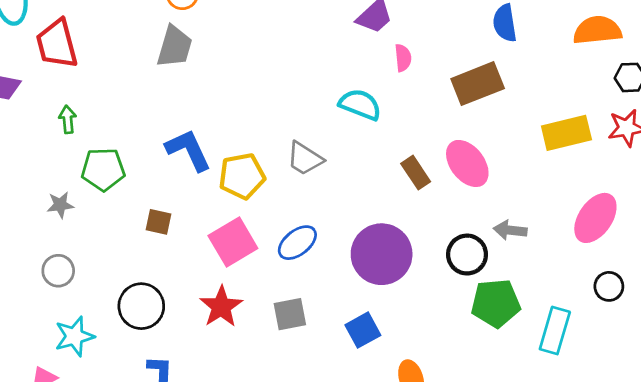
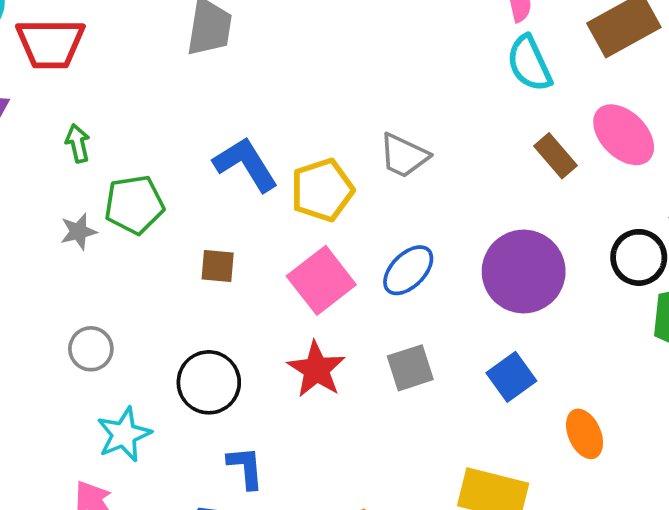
red trapezoid: (57, 44) -> (50, 43), turned -68
cyan semicircle: (360, 105) -> (529, 63), moved, turned -129
gray star: (60, 205) -> (78, 232), moved

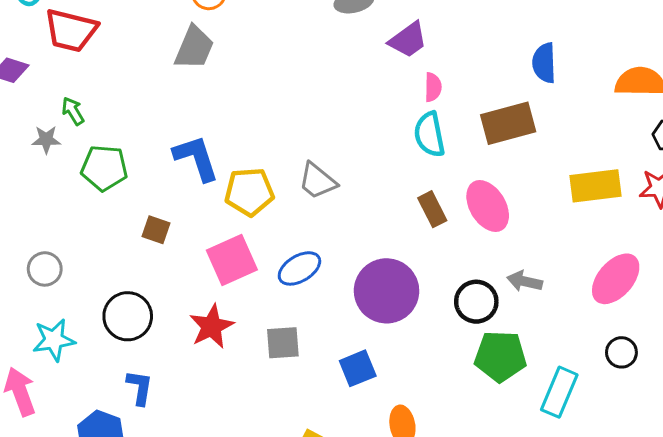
green arrow: (78, 143) -> (73, 111), turned -32
gray star: (78, 232) -> (46, 140), moved

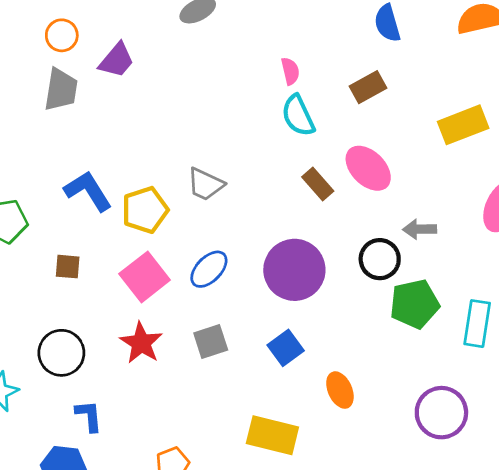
purple trapezoid: (408, 40) -> (117, 60), moved
brown rectangle: (508, 123) -> (368, 87), size x0.7

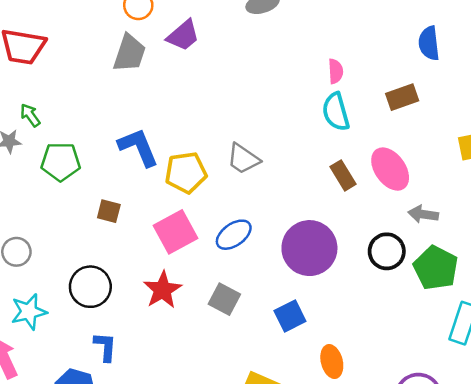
gray arrow: (420, 229) -> (423, 214), moved
green pentagon: (415, 304) -> (436, 268), moved, turned 30
gray square: (211, 342) -> (224, 299), turned 36

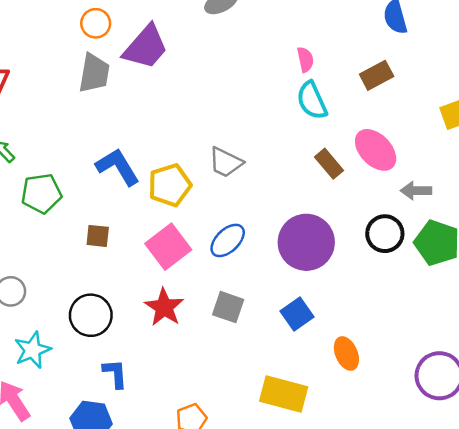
purple trapezoid: (183, 36) -> (146, 47), size x1.4

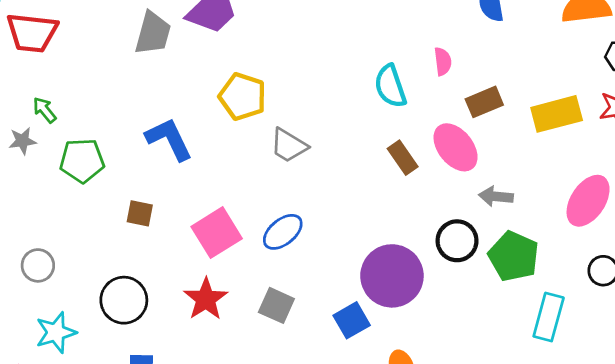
pink semicircle: (305, 60) -> (443, 61), moved
brown rectangle: (377, 75) -> (484, 102), moved
yellow pentagon: (170, 185) -> (243, 97), moved, turned 30
purple circle: (306, 242) -> (392, 276), moved

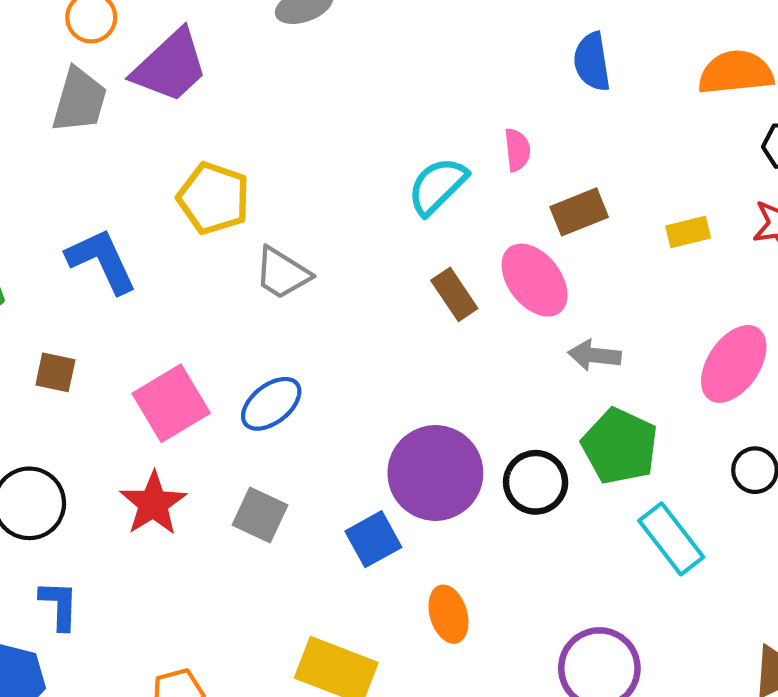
cyan semicircle: (390, 86) -> (437, 186), turned 63
yellow rectangle: (557, 114) -> (688, 232), size x0.6
black circle: (457, 241) -> (536, 482), moved
cyan rectangle: (549, 317) -> (671, 539), turned -54

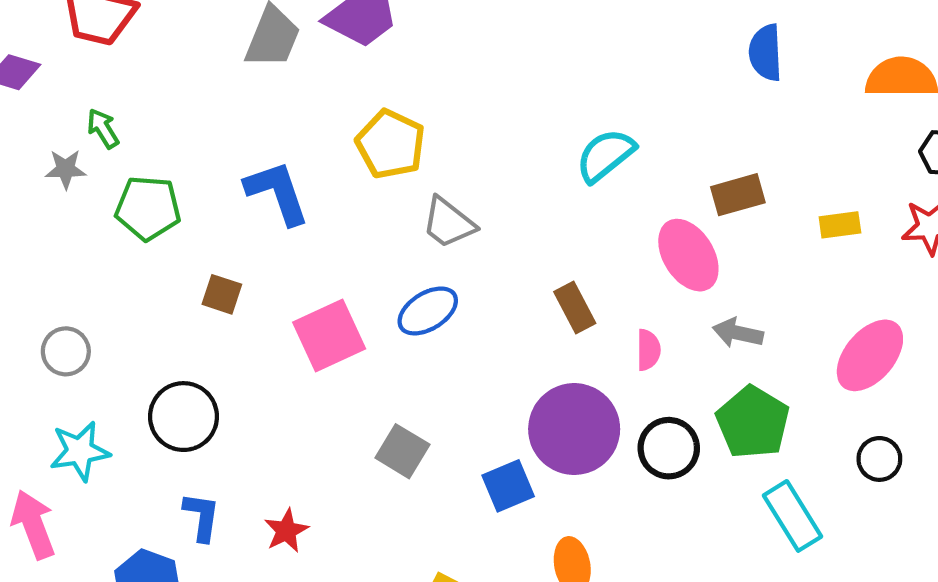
pink semicircle: (517, 150) -> (648, 350), moved
brown rectangle: (454, 294) -> (575, 308), moved
blue ellipse: (271, 404) -> (428, 311), moved
red star: (153, 504) -> (286, 531), moved, size x0.7

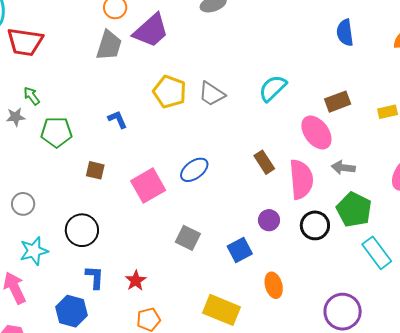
blue L-shape: (277, 193) -> (118, 119), size x0.6
gray trapezoid: (448, 223) -> (212, 94), moved
pink semicircle: (648, 350) -> (301, 179), size x2.0
purple circle: (574, 429) -> (269, 220), size x0.5

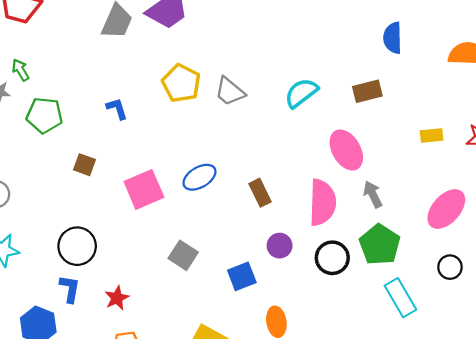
brown rectangle: (338, 102) -> (367, 91), moved
brown rectangle: (264, 162) -> (260, 193), moved
gray arrow: (343, 168) -> (373, 194), turned 50
black circle: (82, 230) -> (77, 246), moved

